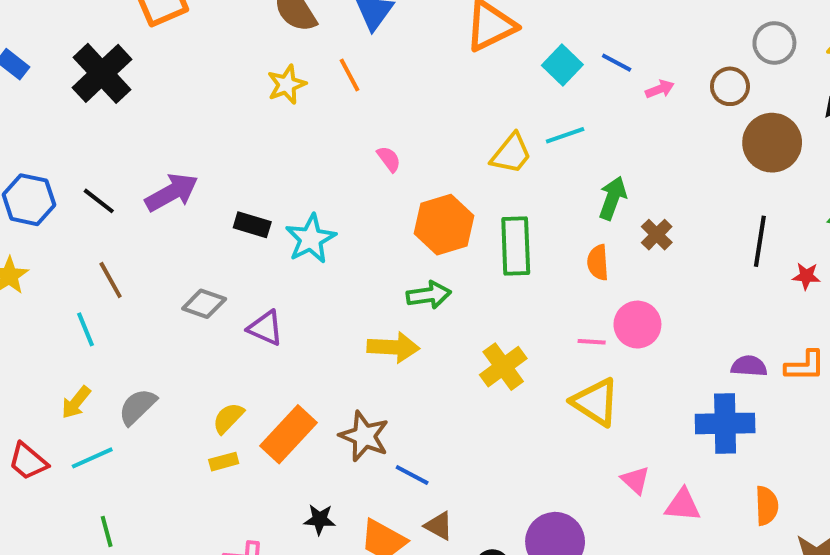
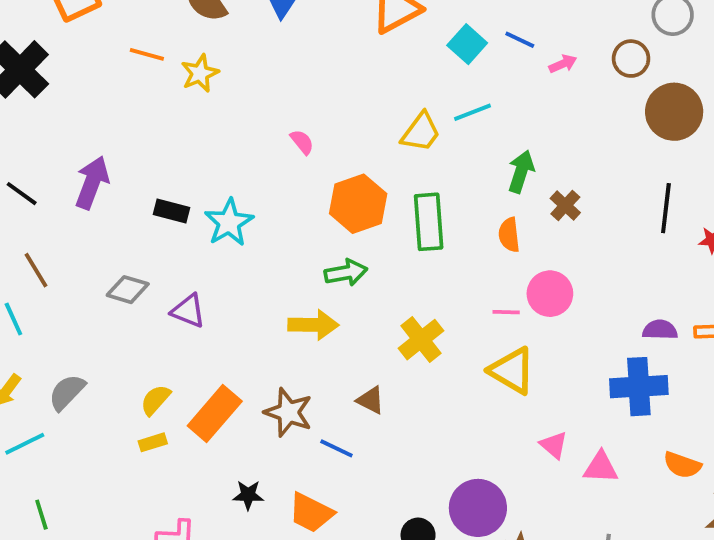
orange line: (350, 75) -> (147, 54), moved, turned -44
purple arrow: (172, 192) -> (92, 183), turned -38
orange semicircle: (767, 506) -> (682, 465), turned 114
brown triangle: (439, 526) -> (371, 400), moved

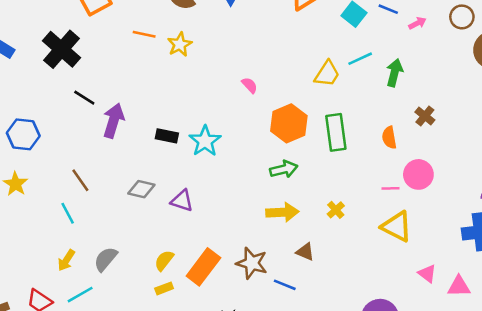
green arrow: (521, 172) -> (394, 73), moved
black line: (22, 194) -> (84, 98), moved
yellow arrow: (313, 325) -> (282, 212), moved
yellow cross: (421, 340) -> (336, 210), size x0.6

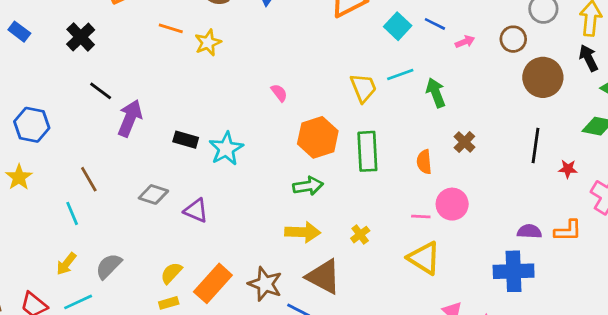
black cross: (62, 49) -> (81, 37), size x0.7
green arrow: (394, 73) -> (436, 93), turned -40
yellow trapezoid: (327, 74) -> (363, 88), turned -60
brown triangle: (305, 252) -> (323, 277), size x1.8

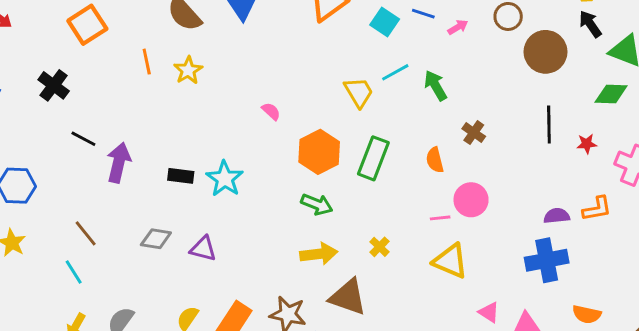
orange line: (171, 28) -> (147, 62), turned 70
green rectangle: (367, 151) -> (373, 158), turned 33
green arrow: (308, 186) -> (317, 204), turned 40

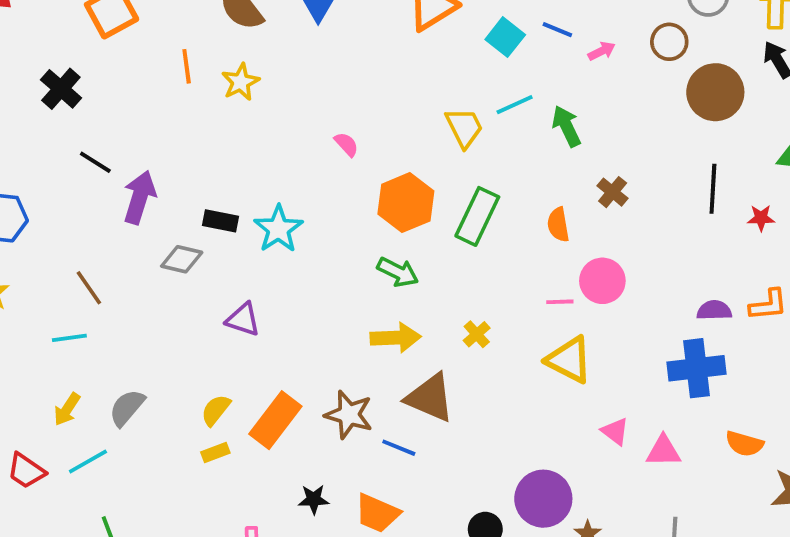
gray diamond: (156, 239) -> (182, 259), moved
cyan line: (74, 272) -> (69, 338), turned -70

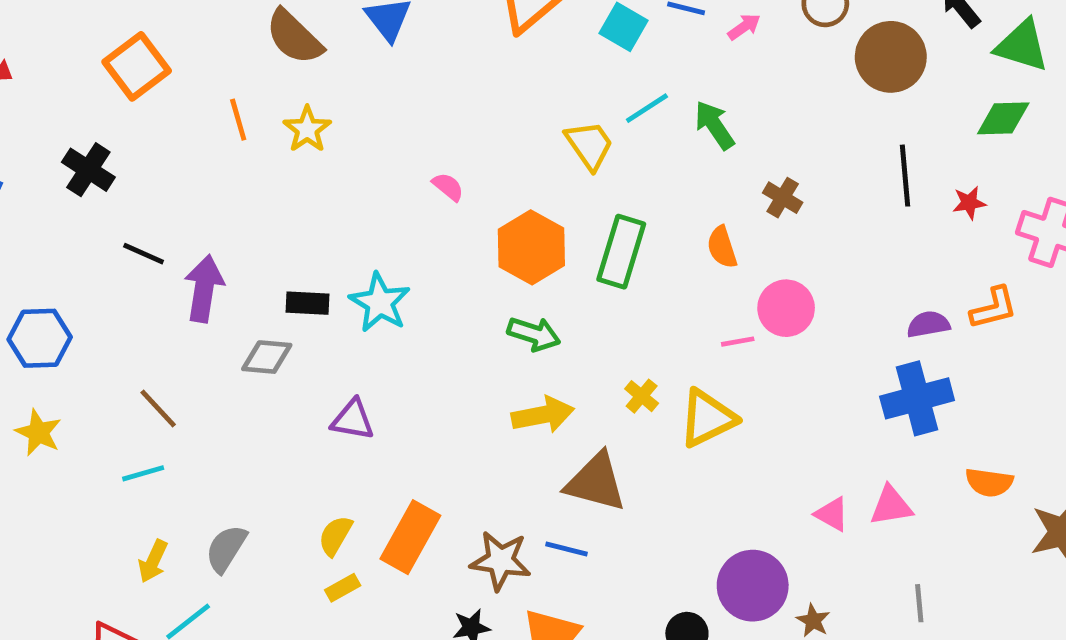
yellow triangle: (569, 360) -> (707, 418), moved, turned -45
brown star: (349, 415) -> (501, 561), moved
pink triangle: (615, 431) -> (832, 514), moved

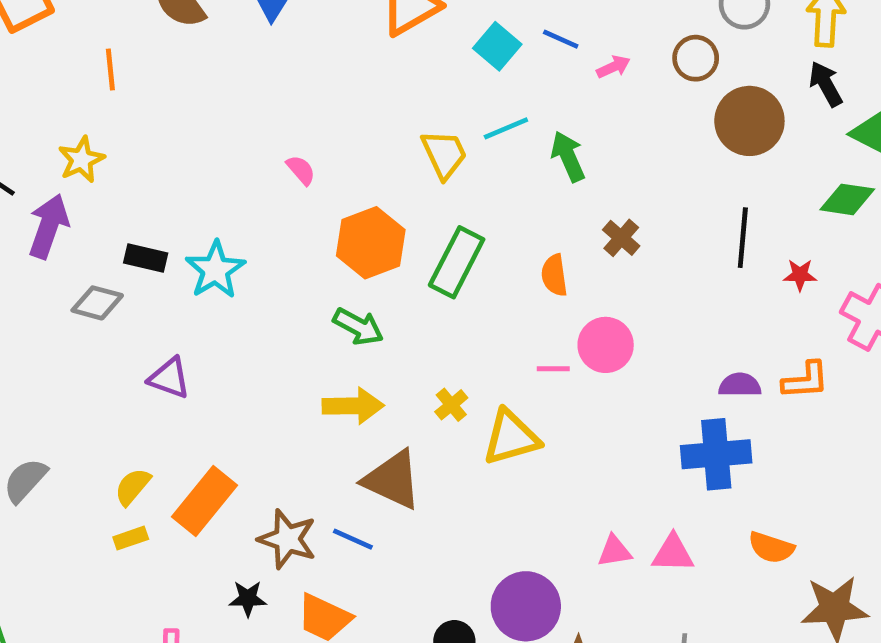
yellow star: (307, 129) -> (81, 160), moved
pink triangle: (832, 514) -> (614, 551), turned -48

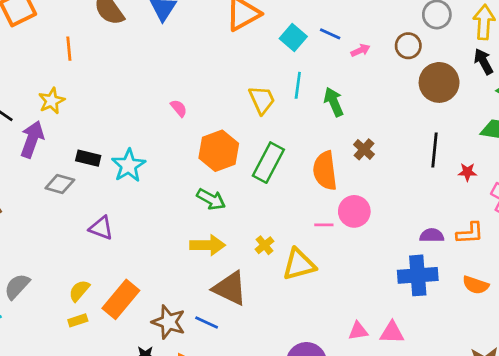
cyan line: (506, 128) -> (298, 85), turned -60
orange semicircle: (554, 275) -> (325, 171), size x1.6
orange semicircle: (771, 548) -> (476, 285), moved

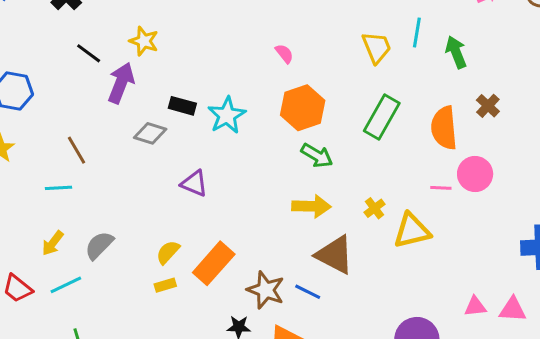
yellow star: (52, 101) -> (144, 41), turned -30
orange hexagon: (219, 151) -> (303, 108), moved

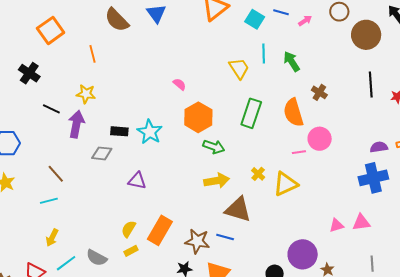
gray semicircle: (99, 245) -> (97, 258), moved, turned -95

